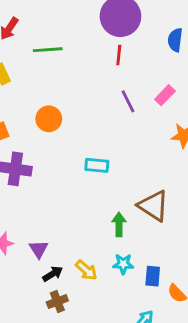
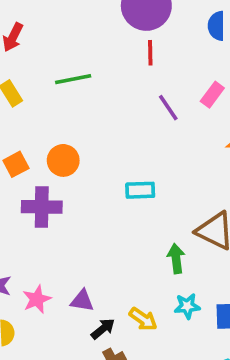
green line: (48, 50) -> (73, 79), moved
orange circle: (49, 119) -> (63, 160), moved
purple triangle: (39, 249) -> (82, 301), turned -42

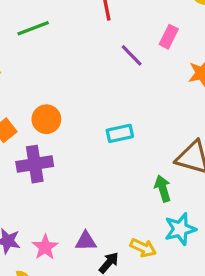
green line: (73, 79) -> (33, 28), moved
cyan star: (187, 306) -> (180, 229), size x1.4

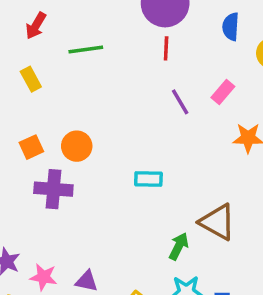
green arrow: (163, 188) -> (179, 246), turned 30
pink star: (45, 247) -> (43, 277), turned 30

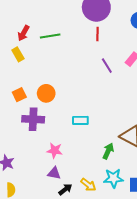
red arrow: (36, 26) -> (24, 33), moved
cyan rectangle: (148, 179) -> (80, 120), moved
pink star: (43, 277) -> (55, 151), moved

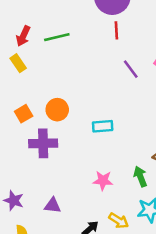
cyan rectangle: (80, 120) -> (103, 126), moved
pink star: (55, 151) -> (103, 181), moved
green arrow: (108, 151) -> (140, 177), turned -42
purple triangle: (54, 173) -> (53, 205), moved

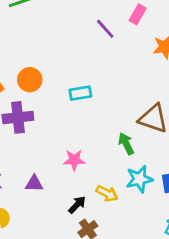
pink star: (103, 181) -> (74, 160), moved

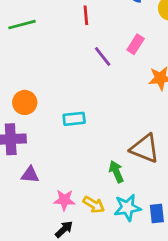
pink star: (74, 160) -> (64, 200), moved
purple triangle: (34, 184) -> (30, 175), moved
yellow arrow: (107, 193) -> (94, 205), moved

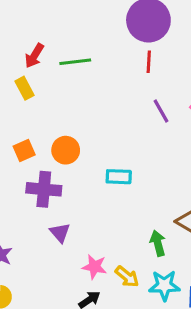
purple triangle: (30, 175) -> (60, 233), turned 36

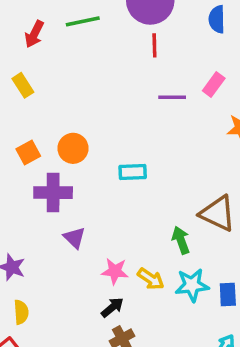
red arrow: (34, 56) -> (34, 34), moved
green line: (75, 62) -> (83, 21), moved
purple line: (161, 111) -> (172, 97), turned -55

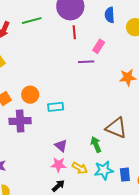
pink rectangle: (214, 84) -> (99, 46), moved
cyan rectangle: (133, 172) -> (56, 107), moved
purple triangle: (74, 238) -> (61, 146), moved

